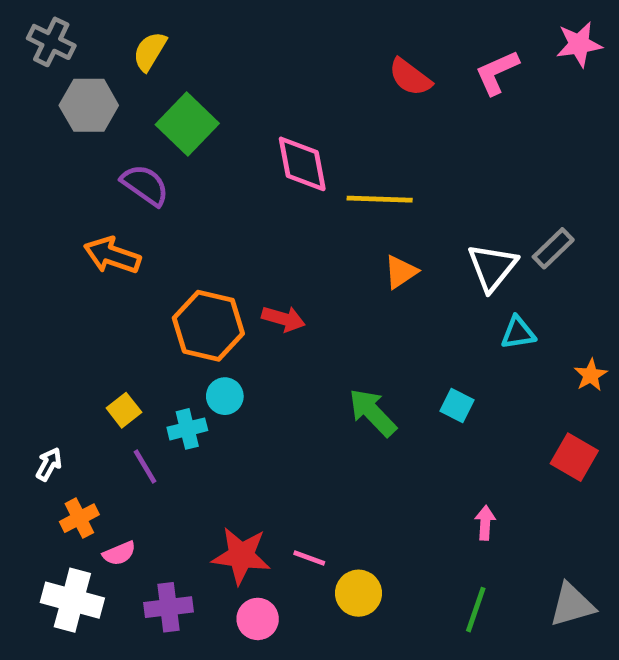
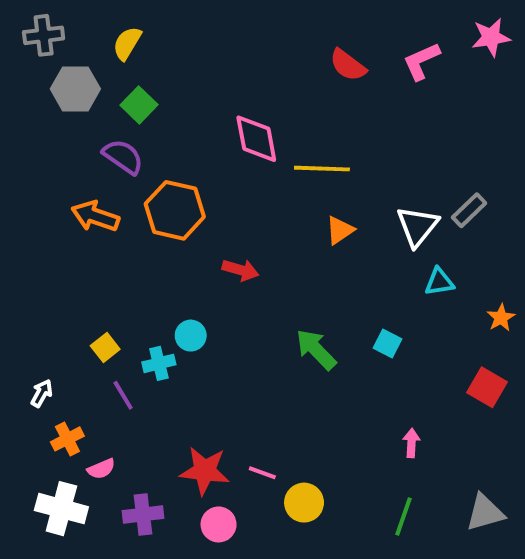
gray cross: (51, 42) -> (44, 35), turned -33
green square: (187, 124) -> (139, 105), moved, size x0.7
orange hexagon: (208, 326) -> (175, 210), moved

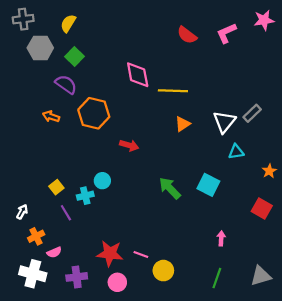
orange arrow: (95, 216) -> (51, 116), size x0.7
cyan square: (388, 344) -> (208, 185), size x1.5

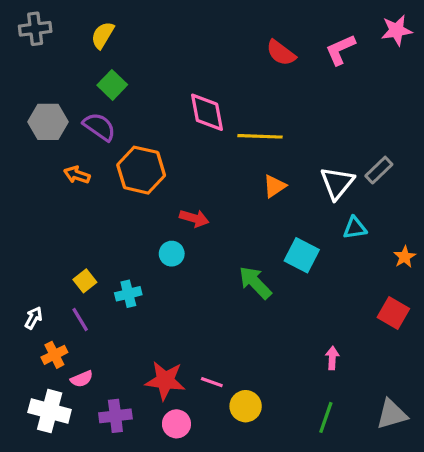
gray hexagon: (40, 48) -> (48, 122), moved
cyan circle: (102, 181) -> (172, 254), moved
cyan square: (208, 185) -> (302, 255), moved
purple line: (66, 213) -> (80, 319), moved

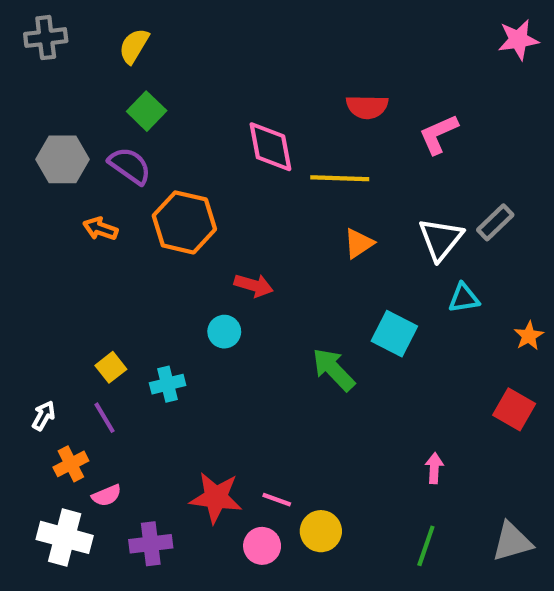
pink L-shape: (340, 50) -> (439, 134), moved
red semicircle: (281, 53) -> (367, 107), moved, turned -36
pink circle: (176, 424) -> (262, 546), moved

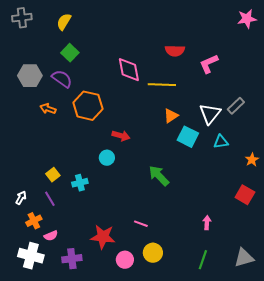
cyan square: (394, 334) -> (188, 137), moved
pink line: (277, 500) -> (141, 224), moved

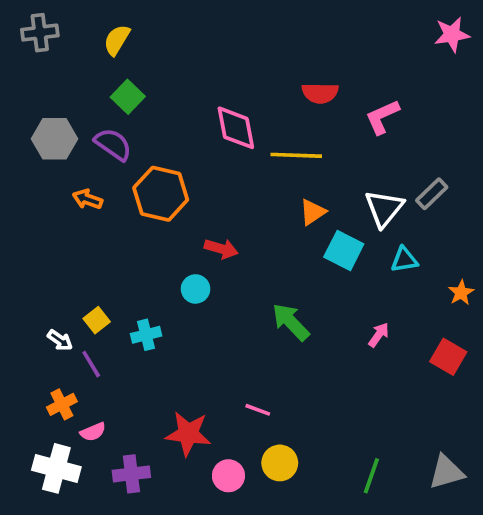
white arrow: (21, 198) -> (60, 340), moved, turned 96
pink arrow: (207, 223) -> (379, 335), moved, turned 32

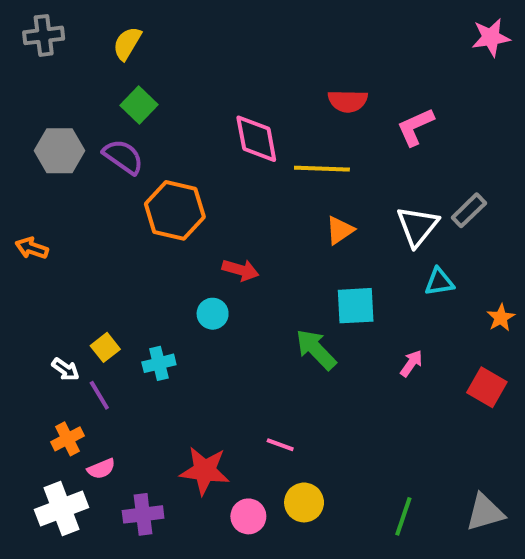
orange arrow: (87, 199) -> (32, 248), moved
cyan square: (344, 251) -> (356, 306), moved, turned -30
white cross: (56, 468) -> (62, 508), turned -36

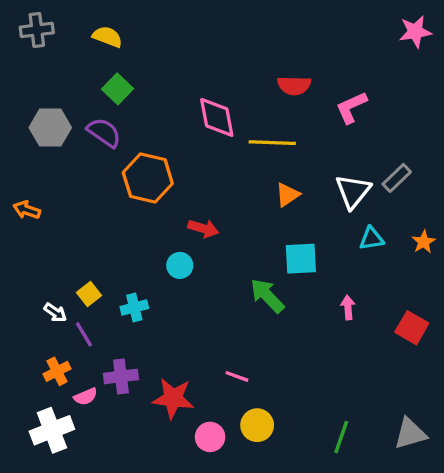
yellow semicircle: (127, 43) -> (107, 37), turned 80
orange star: (501, 318) -> (424, 242), moved
pink arrow: (411, 363) -> (348, 307), turned -40
purple cross: (143, 514) -> (121, 376), moved

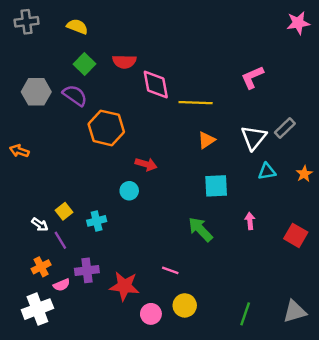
red semicircle: (294, 85) -> (124, 62), moved
green arrow: (267, 296) -> (200, 229), moved

